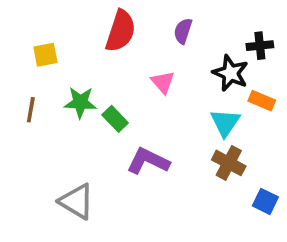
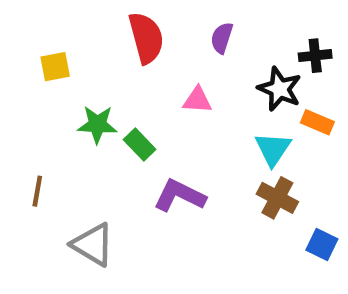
red semicircle: (121, 31) -> (146, 38), turned -33
pink triangle: (163, 82) -> (197, 100), turned -45
brown line: (31, 110) -> (37, 191), moved

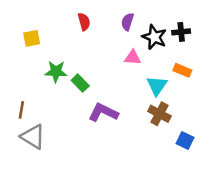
red semicircle: (146, 38) -> (84, 22), size x0.6
black star: (280, 89) -> (154, 37), moved
pink triangle: (197, 100) -> (133, 57), moved
gray triangle: (93, 245) -> (33, 137), moved

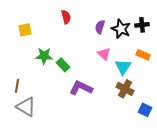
purple semicircle: (127, 22) -> (100, 27), moved
pink triangle: (133, 57) -> (104, 54), moved, turned 40

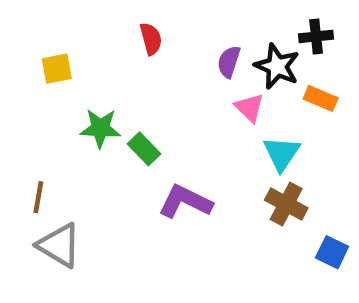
black cross: (142, 25) -> (316, 36), moved
pink triangle: (104, 54) -> (249, 108), moved
orange rectangle: (143, 55) -> (321, 98), moved

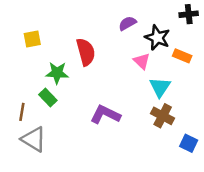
black cross: (316, 36) -> (189, 14), moved
red semicircle: (151, 39) -> (86, 52), moved, size x1.5
purple semicircle: (229, 62) -> (127, 23), moved, turned 42
green rectangle: (144, 149) -> (48, 98), moved

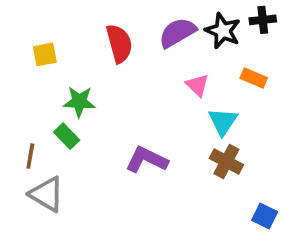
purple semicircle: (127, 23) -> (177, 33), size x1.5
black star: (157, 38) -> (223, 31), moved
red semicircle: (86, 52) -> (119, 43), moved
blue square: (189, 143) -> (265, 216), moved

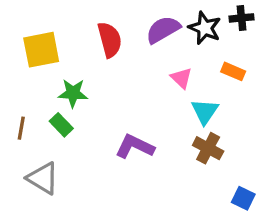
yellow square: (45, 54) -> (41, 50), size x1.6
brown line: (30, 156) -> (21, 128), moved

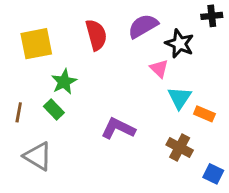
black star: (205, 28) -> (180, 44), moved
orange rectangle: (233, 71) -> (204, 114), moved
green star: (73, 93) -> (64, 82), turned -30
brown cross: (208, 148) -> (180, 147), moved

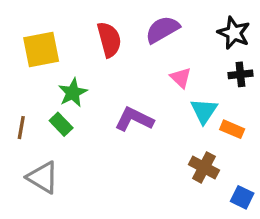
black cross: (212, 16) -> (240, 74), moved
black star: (180, 44) -> (234, 33), moved
purple L-shape: (118, 128) -> (134, 119), moved

